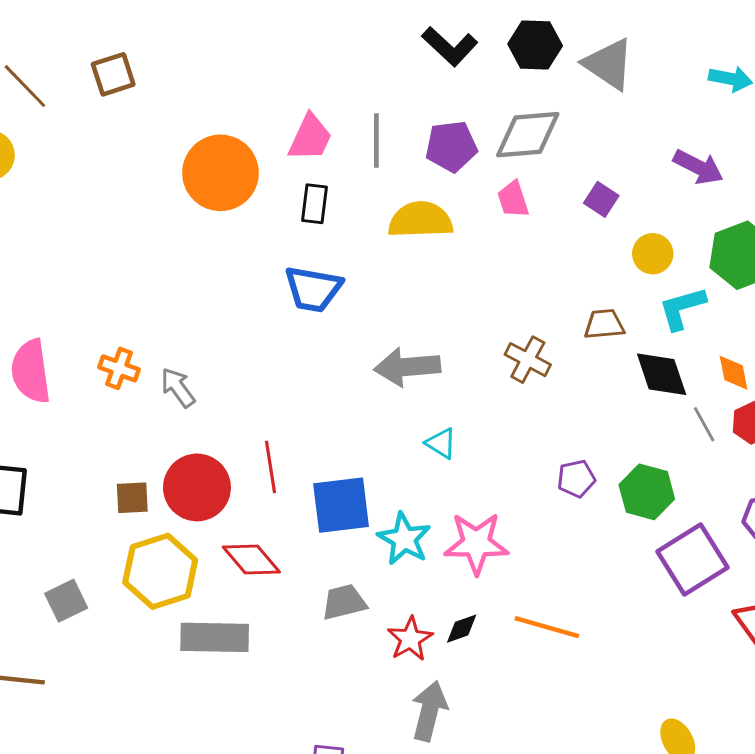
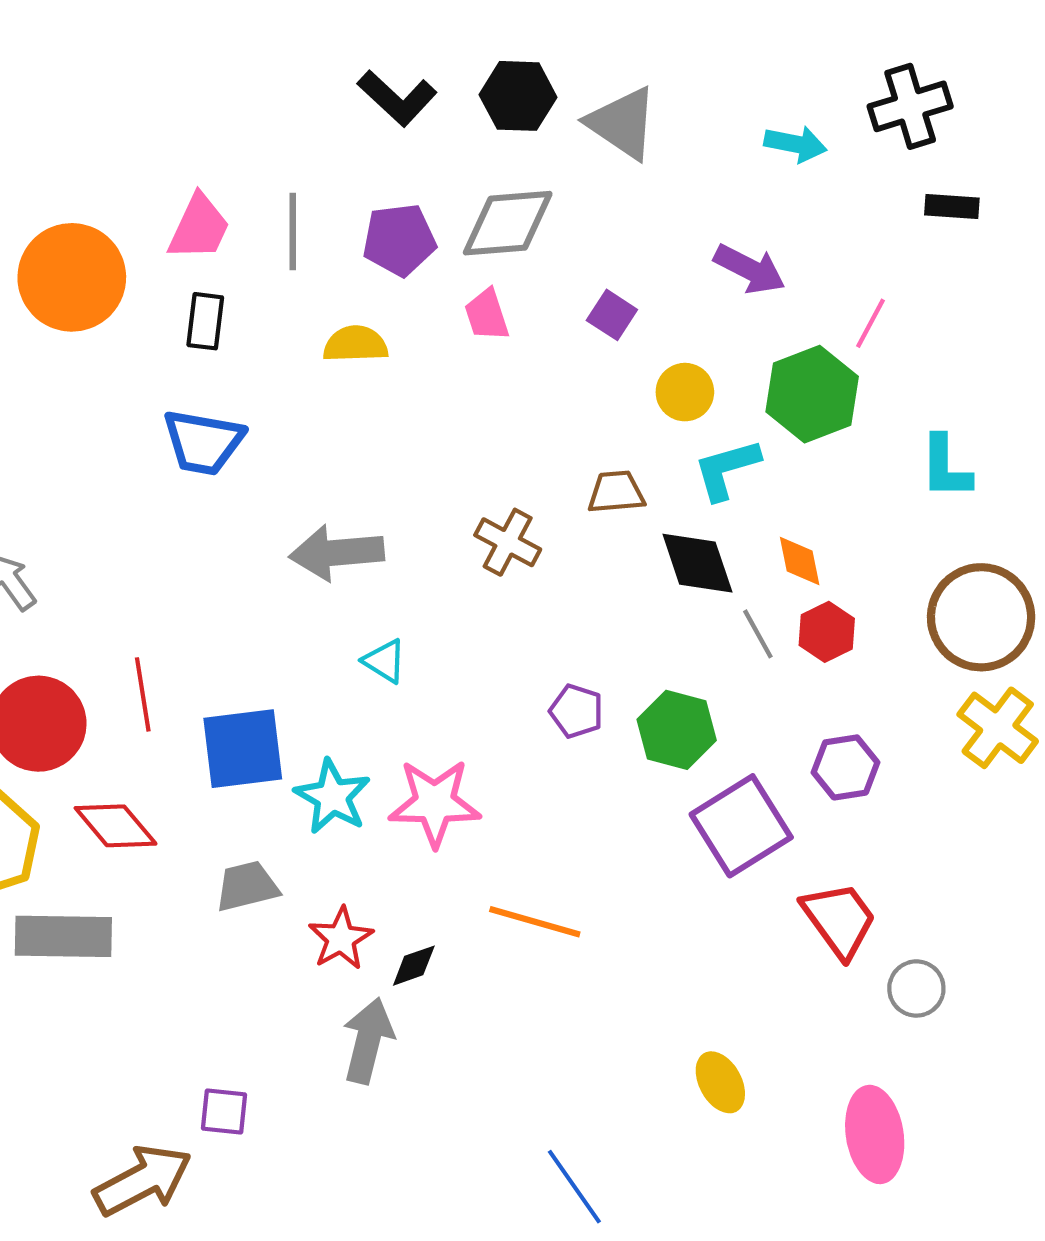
yellow semicircle: (420, 220) -> (355, 344), size x0.7
purple pentagon: (576, 479) -> (576, 711), turned 30
black diamond: (462, 629) -> (414, 966), moved

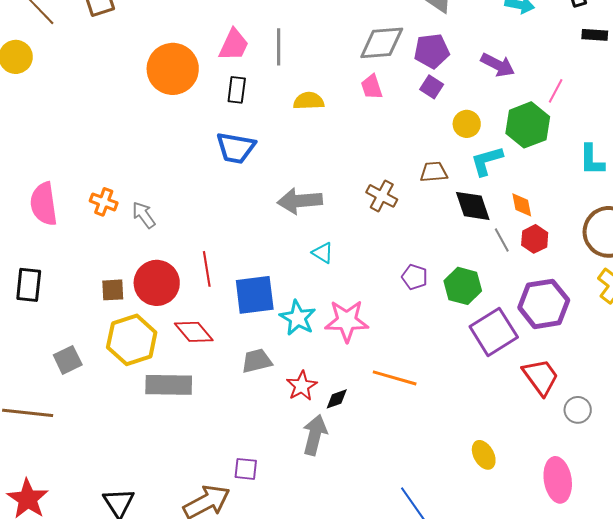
purple pentagon: (399, 240) -> (432, 51), moved
purple hexagon: (845, 767) -> (544, 304), size x1.6

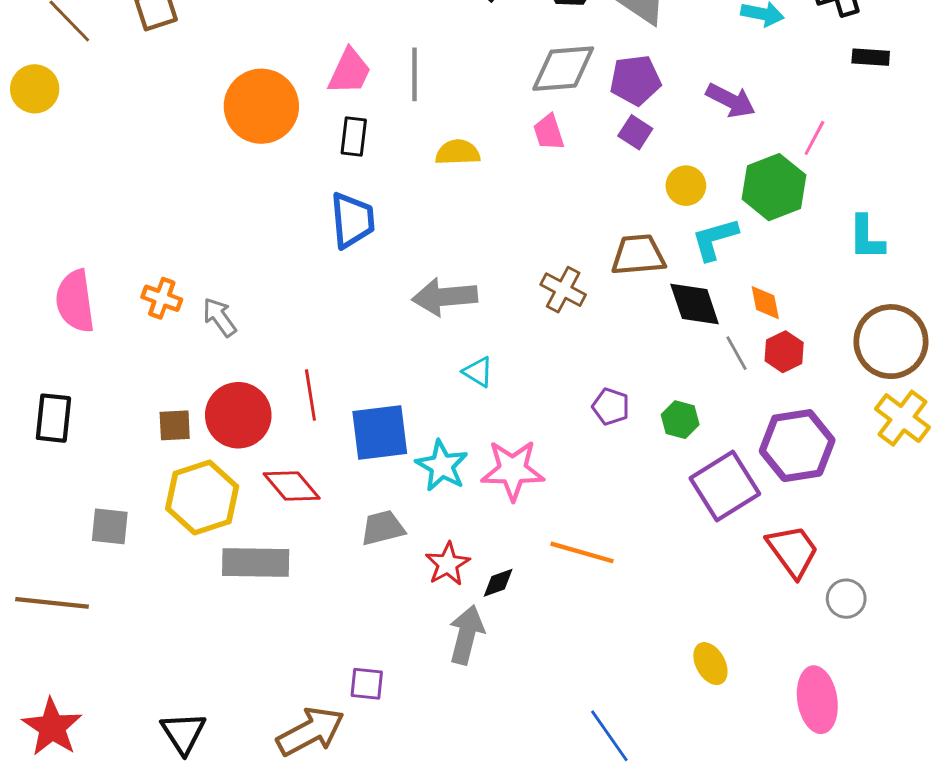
blue trapezoid: (236, 148) -> (352, 220), turned -105
brown trapezoid: (434, 172) -> (638, 255), size x1.4
green hexagon: (463, 286) -> (680, 420), size x0.7
gray square: (68, 360) -> (110, 526), turned 32

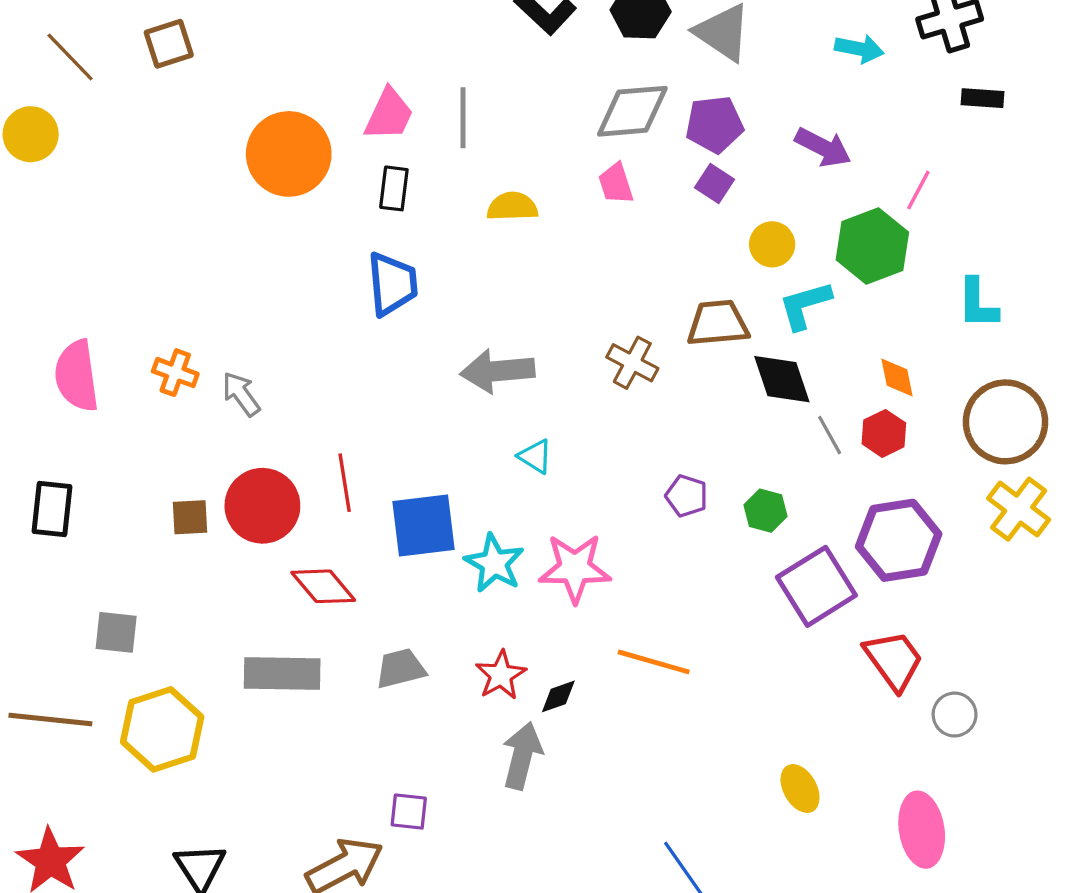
orange diamond: (765, 303) -> (897, 378), moved
yellow hexagon: (202, 498) -> (162, 729), moved
gray trapezoid: (383, 528) -> (401, 669), moved

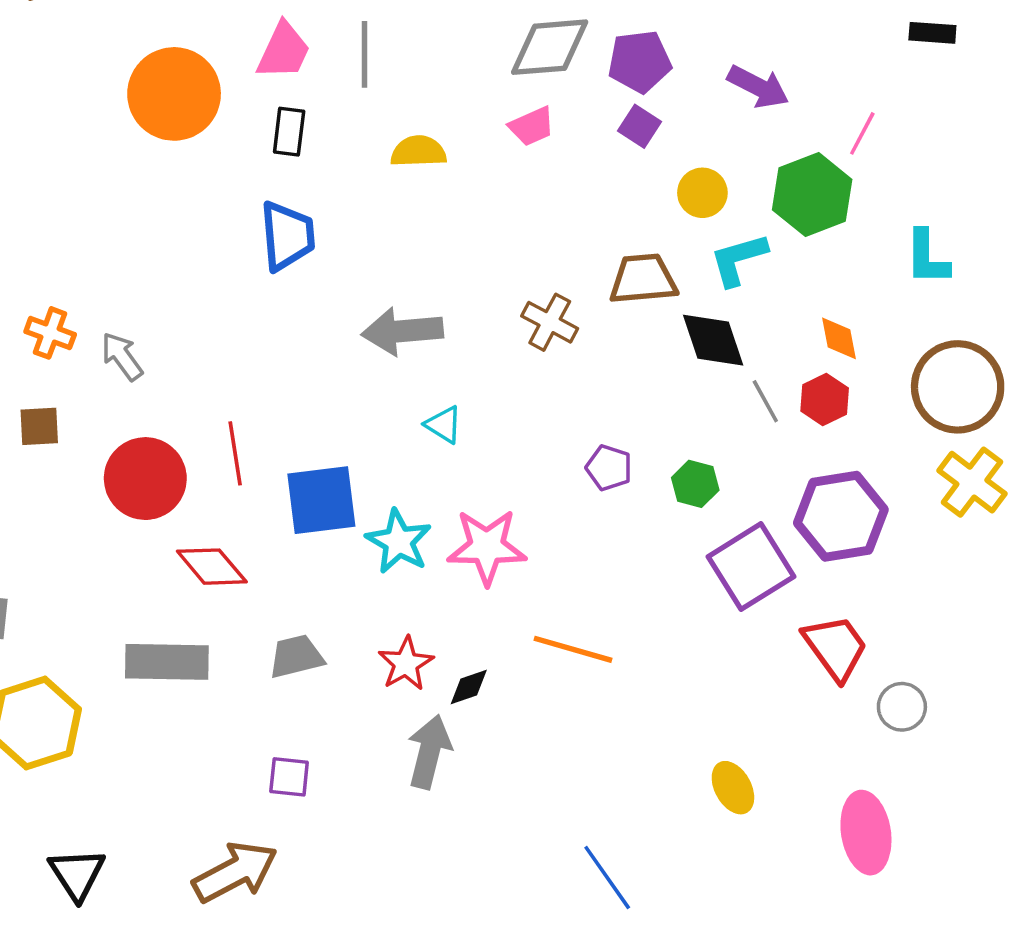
pink trapezoid: (616, 184) -> (532, 126), turned -96
brown square: (190, 517) -> (39, 426), moved
purple square: (409, 812) -> (289, 777), moved

